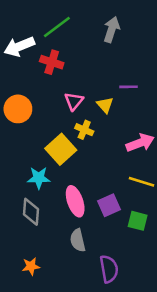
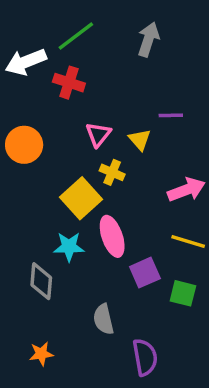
cyan star: (39, 178) -> (69, 247), moved
pink ellipse: (75, 201) -> (112, 236), moved

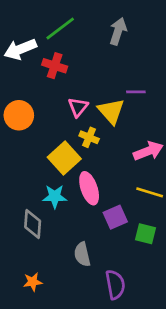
yellow triangle: (140, 140) -> (111, 111), size x1.5

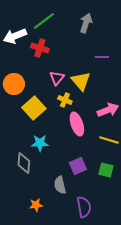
purple line: (136, 92) -> (102, 57), moved
yellow square: (64, 158) -> (34, 108), moved
pink ellipse: (89, 188) -> (77, 124), moved
purple square: (115, 217) -> (78, 166), moved
orange star: (33, 282) -> (36, 205), moved

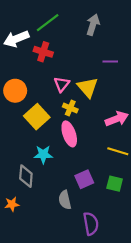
pink ellipse: (77, 124) -> (69, 134), moved
orange star: (36, 205) -> (12, 204), moved

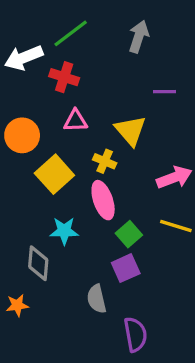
pink triangle: (62, 84) -> (76, 121), moved, turned 49
green square: (115, 184) -> (129, 234), moved, turned 35

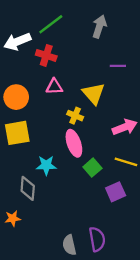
yellow square: (54, 174) -> (17, 133), moved, turned 32
purple square: (126, 268) -> (116, 192), moved
gray semicircle: (97, 299) -> (69, 245), moved

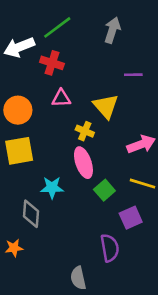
purple semicircle: (97, 239) -> (110, 248), moved

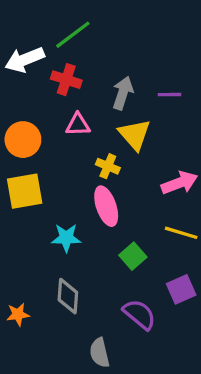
gray arrow: (112, 30) -> (123, 93), moved
green square: (104, 190) -> (133, 256), moved
gray diamond: (31, 214) -> (68, 296), moved
purple square: (131, 218) -> (181, 289), moved
purple semicircle: (110, 248) -> (139, 314), turned -40

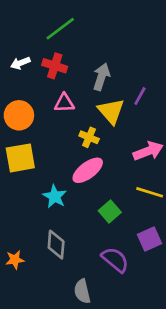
white arrow: (25, 60) -> (20, 63), moved, size x0.6
purple line: (169, 95) -> (140, 96), moved, turned -60
pink ellipse: (106, 206) -> (88, 170), turned 72
cyan star: (66, 238) -> (55, 196), turned 30

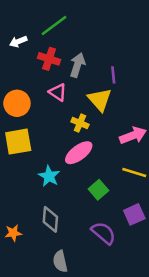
white arrow: (20, 63) -> (18, 42), moved
gray arrow: (101, 77) -> (77, 65), moved
purple line: (140, 96) -> (113, 75), moved, turned -35
pink triangle: (64, 103) -> (58, 92), turned 36
gray semicircle: (82, 291) -> (60, 261), moved

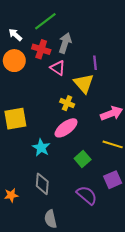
white arrow: (18, 42) -> (15, 35), turned 64
gray arrow: (77, 65) -> (65, 43), moved
pink triangle: (58, 92) -> (58, 68), moved
orange circle: (17, 103) -> (14, 61), moved

